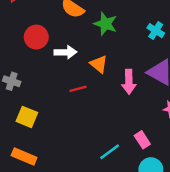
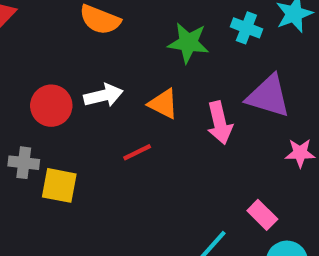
green star: (105, 24) -> (188, 43), moved
red circle: (36, 37) -> (51, 106), moved
yellow square: (27, 117) -> (59, 185), moved

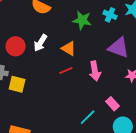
white arrow: (103, 95) -> (40, 43), turned 132
pink arrow: (220, 123) -> (95, 71), moved
red line: (137, 152) -> (66, 71), moved

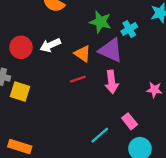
cyan cross: (110, 15) -> (129, 29), moved, turned 32
white arrow: (40, 43) -> (50, 45), turned 30
purple triangle: (119, 48) -> (111, 50), moved

